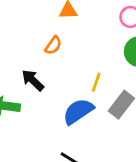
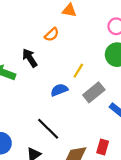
blue semicircle: (78, 111) -> (59, 90), size x0.7

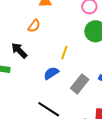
gray rectangle: (94, 92) -> (80, 84), moved

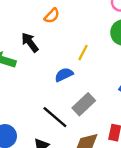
gray rectangle: (80, 84) -> (84, 104), moved

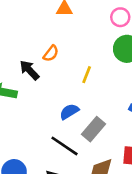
orange semicircle: (52, 16) -> (51, 53), moved
blue semicircle: (64, 75) -> (69, 112), moved

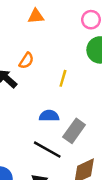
blue semicircle: (69, 112) -> (49, 116), turned 36

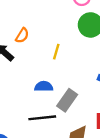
black line: (47, 150) -> (42, 118), turned -35

